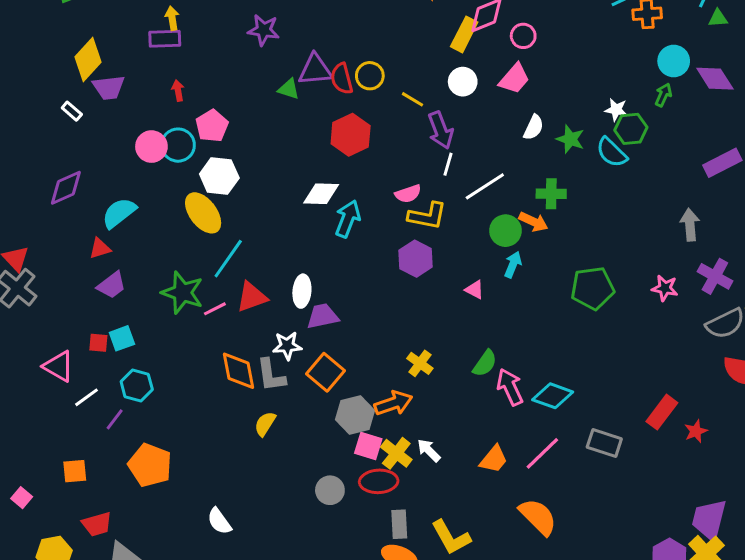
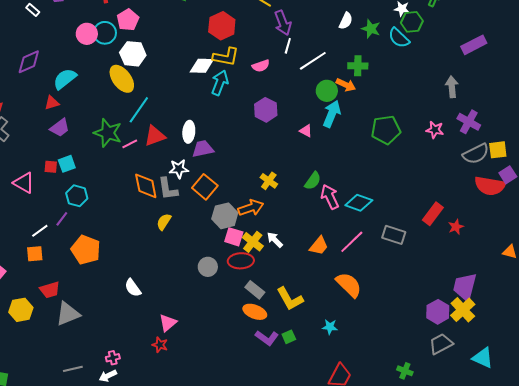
yellow L-shape: (427, 216) -> (226, 57), moved
cyan arrow: (513, 265) -> (332, 114), size x1.5
white line: (87, 397) -> (40, 231), moved
gray rectangle: (399, 524) -> (255, 290), turned -48

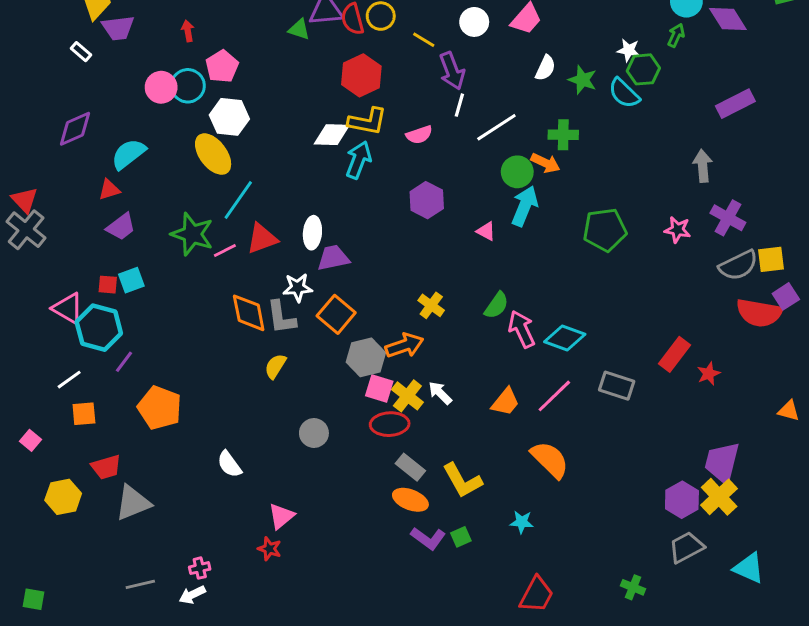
cyan hexagon: (77, 196) -> (99, 328), moved, size x1.4
white line: (40, 231) -> (69, 380), moved
gray circle: (208, 267) -> (314, 433), moved

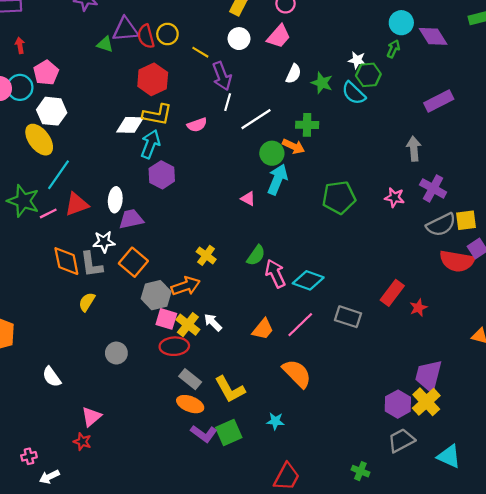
purple hexagon: (427, 200) -> (162, 175), moved
green square: (461, 537) -> (229, 432), size x1.6
white arrow: (192, 595) -> (49, 477), moved

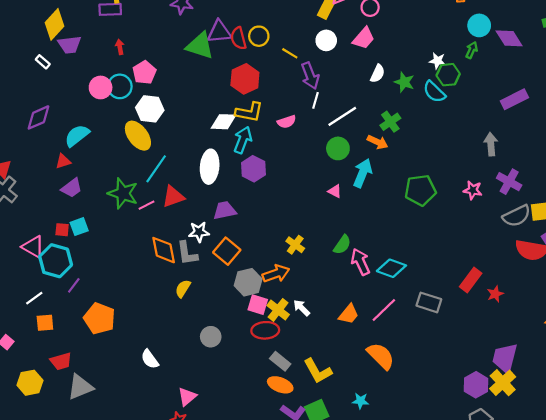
green triangle: (105, 44) -> (200, 46), size x1.8
green cross: (307, 125) -> (390, 122), turned -36
green circle: (272, 153) -> (338, 148), moved
white ellipse: (115, 200) -> (210, 167), moved, size x1.4

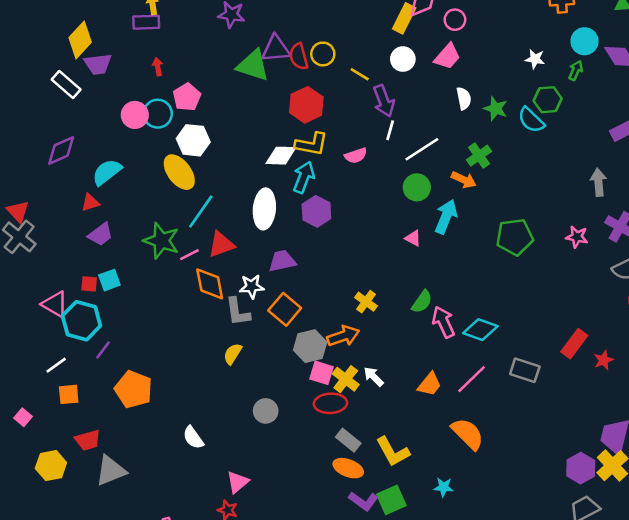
white star: (437, 61) -> (535, 59), moved
white rectangle: (43, 62) -> (66, 84), size x1.6
white semicircle: (378, 74) -> (464, 98), turned -36
orange diamond: (164, 250) -> (210, 284), moved

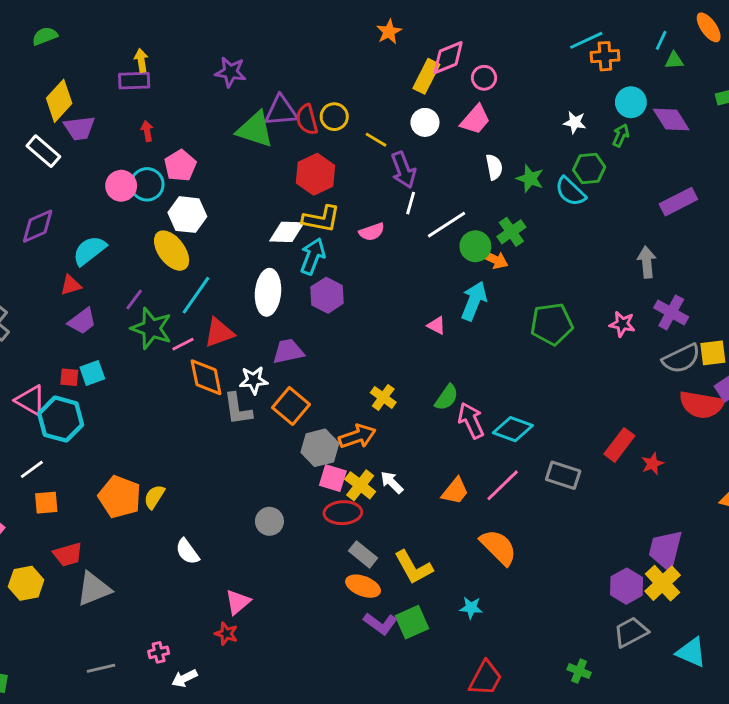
green circle: (417, 187) -> (475, 246), moved
purple line: (103, 350) -> (134, 300), moved
yellow semicircle: (233, 354) -> (154, 497), moved

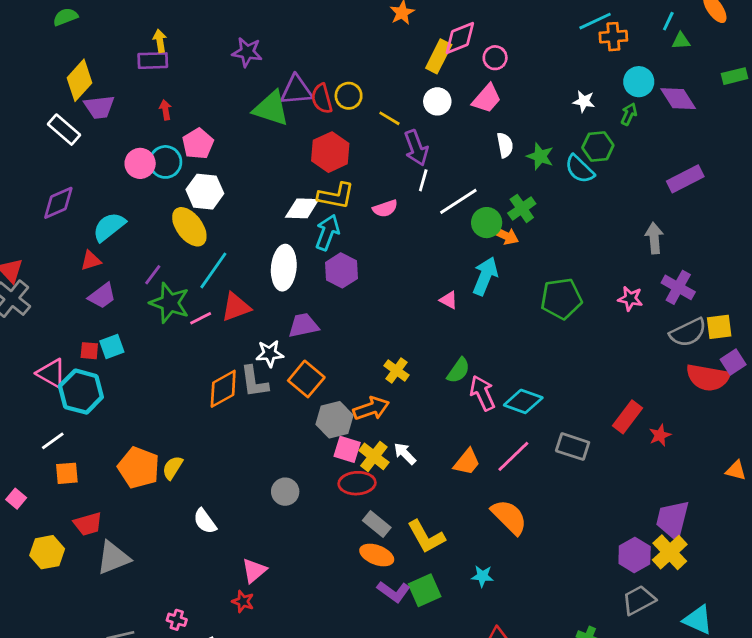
orange diamond: (206, 377) -> (223, 389), moved, turned 72
pink cross: (159, 652) -> (177, 620), turned 30

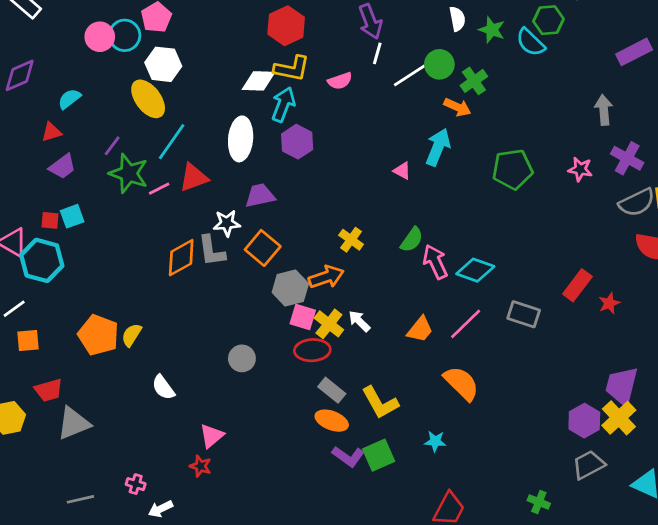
green circle: (487, 223) -> (439, 64), moved
cyan semicircle: (109, 227) -> (69, 99), size x0.7

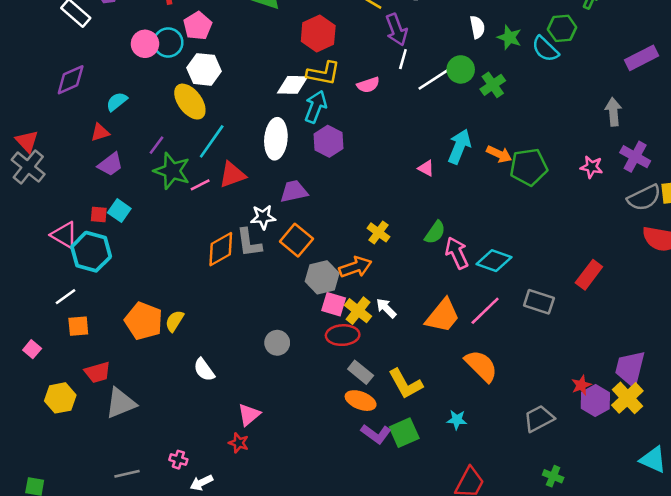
orange arrow: (457, 107) -> (499, 154), moved
cyan square: (72, 216) -> (119, 211), turned -35
red star: (609, 303) -> (581, 385), moved
orange trapezoid: (420, 329) -> (443, 316), size x1.4
gray trapezoid: (589, 465) -> (539, 418), moved

